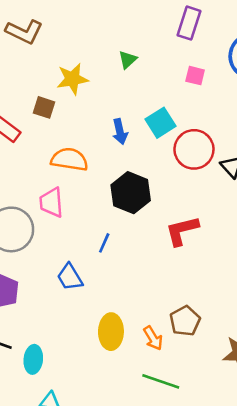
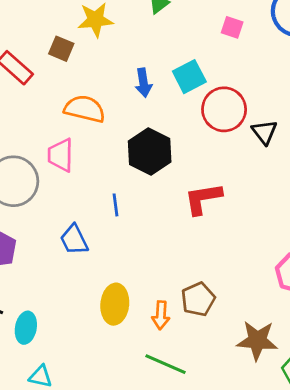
blue line: (104, 243) -> (116, 205), turned -36
orange arrow: (153, 338) -> (161, 315), turned 30

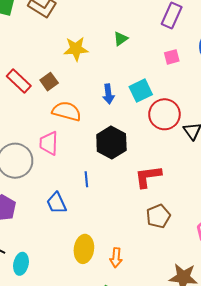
pink square: (232, 27) -> (172, 57), turned -35
brown square: (61, 49) -> (49, 82), moved, turned 30
brown pentagon: (198, 299) -> (158, 216), moved

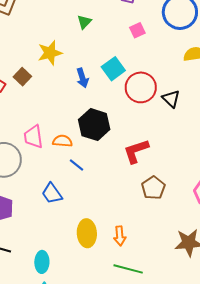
yellow star: (76, 49) -> (50, 53), moved
orange semicircle: (67, 111) -> (62, 141), moved, size x0.7
blue line: (86, 179) -> (77, 165), turned -35
cyan ellipse: (21, 264) -> (42, 262), moved

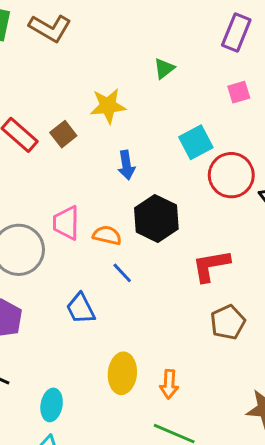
blue arrow: (82, 78) -> (126, 165), moved

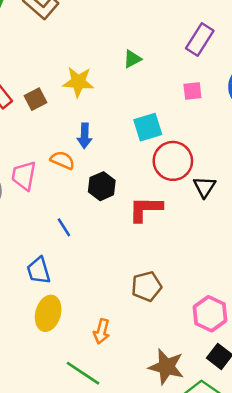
black hexagon: (156, 219) -> (102, 186), size x0.7
orange semicircle: (107, 235) -> (62, 160), moved
red L-shape: (211, 266) -> (145, 209), moved
blue trapezoid: (81, 308) -> (39, 271), moved
orange arrow: (169, 384) -> (102, 331), moved

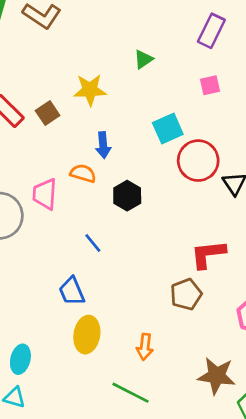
red L-shape: (145, 209) -> (208, 254), moved

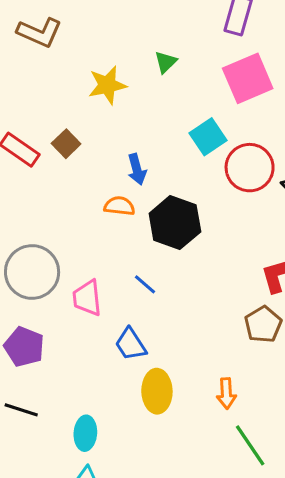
pink square: (210, 85) -> (248, 78), size x2.0
yellow star: (90, 90) -> (107, 85), moved
pink trapezoid: (45, 194) -> (87, 298), moved
black hexagon: (127, 196) -> (175, 223), size x1.5
green line: (131, 393) -> (250, 445), moved, turned 39

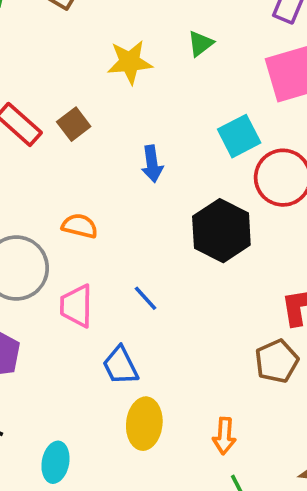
orange semicircle: (119, 206) -> (80, 226), moved
black hexagon: (175, 223) -> (221, 231), moved

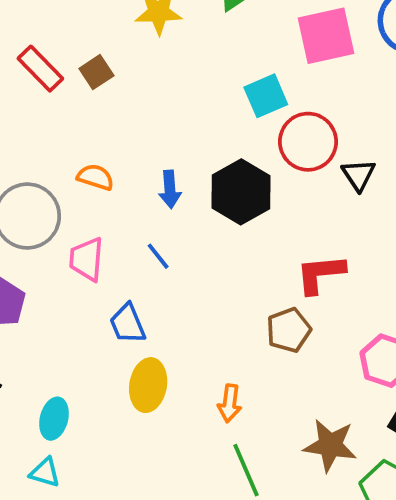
blue arrow: (152, 164) -> (170, 189), moved

